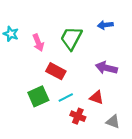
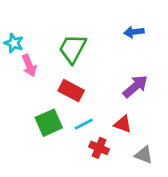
green trapezoid: (71, 38) -> (73, 49), moved
pink arrow: (38, 43) -> (29, 65), moved
purple arrow: (106, 68) -> (135, 86), turned 125

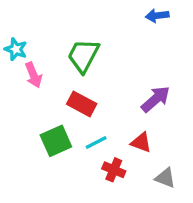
blue arrow: (134, 32) -> (157, 16), moved

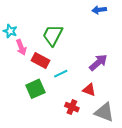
red rectangle: (82, 104) -> (41, 60), moved
cyan line: (96, 142) -> (61, 74), moved
gray triangle: (165, 178) -> (104, 112), size x1.5

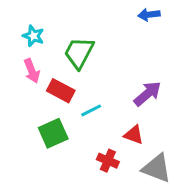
cyan star: (10, 31) -> (33, 36), moved

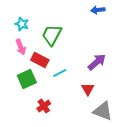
green square: (53, 133) -> (27, 79), moved
red triangle: (134, 135) -> (88, 89), turned 40
red cross: (108, 161) -> (44, 106), moved, turned 32

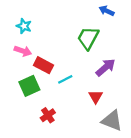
blue arrow: (98, 10) -> (107, 11), turned 32
green trapezoid: (52, 35) -> (88, 38), moved
pink arrow: (21, 47) -> (23, 51), turned -49

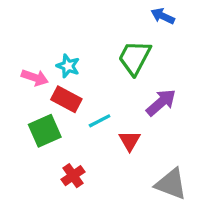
cyan star: (24, 26) -> (68, 66), moved
red triangle: (96, 97) -> (130, 141), moved

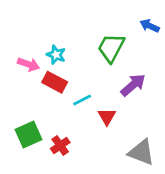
blue arrow: (163, 16) -> (150, 26), moved
green square: (45, 131) -> (29, 134), moved

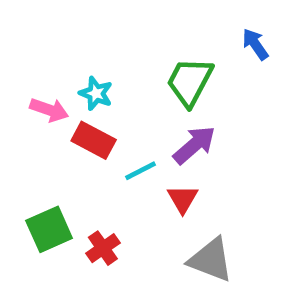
blue arrow: (150, 26) -> (255, 44), turned 30
purple arrow: (133, 85) -> (194, 145), moved
gray triangle: (141, 152) -> (211, 260), moved

